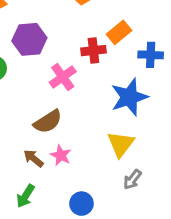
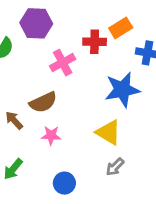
yellow triangle: (121, 144) -> (108, 132), turned -44
pink star: (61, 155) -> (51, 135), turned -30
brown arrow: (34, 158) -> (14, 120), moved

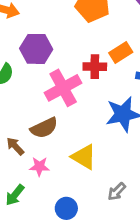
pink cross: (63, 63) -> (63, 88), size x1.4
yellow triangle: (108, 132) -> (84, 157), moved
pink star: (51, 135) -> (39, 167), moved

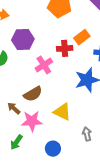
pink cross: (63, 88) -> (44, 65), size x0.7
pink star: (39, 167) -> (32, 121), size x1.5
gray arrow: (117, 192) -> (87, 134), turned 128

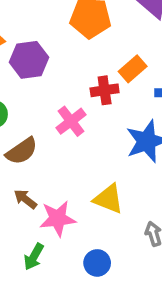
purple hexagon: (23, 39) -> (29, 60), moved
brown semicircle: (33, 94) -> (22, 151), moved

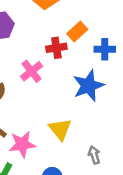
yellow triangle: (108, 199) -> (60, 129), turned 30

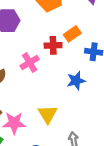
blue star: (88, 86) -> (76, 81), size x0.7

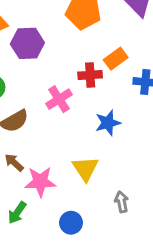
blue star: (76, 81) -> (108, 123), moved

